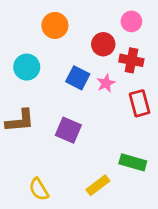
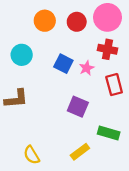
pink circle: (131, 21) -> (107, 17), size x1.6
red circle: (103, 44) -> (77, 22), moved
purple square: (68, 130) -> (78, 107), moved

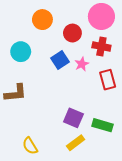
red circle: (77, 22) -> (72, 33), moved
blue square: (63, 64) -> (60, 60), turned 30
purple square: (78, 107) -> (73, 118), moved

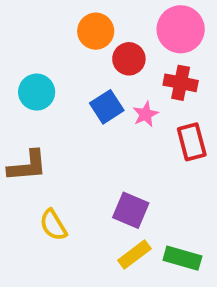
orange circle: (42, 20) -> (96, 31), moved
green rectangle: (102, 125) -> (182, 258), moved
yellow semicircle: (30, 146) -> (53, 225), moved

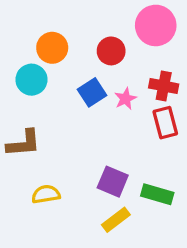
orange circle: (96, 31) -> (52, 48), moved
red cross: (181, 83) -> (164, 86), moved
yellow semicircle: (53, 225) -> (46, 194), turned 112
green rectangle: (182, 258) -> (157, 194), moved

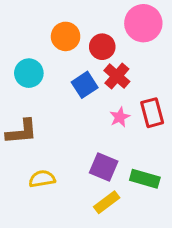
orange circle: (52, 48) -> (66, 36), moved
red cross: (164, 86) -> (117, 76), moved, turned 30
pink star: (125, 99) -> (120, 117), moved

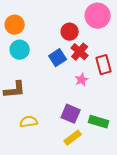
orange circle: (66, 36) -> (15, 25), moved
red rectangle: (152, 113) -> (104, 65), moved

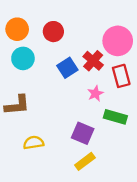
pink circle: (98, 16) -> (118, 41), moved
red circle: (70, 32) -> (53, 32), moved
green rectangle: (99, 122) -> (115, 117), moved

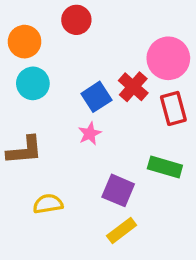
red circle: (53, 32) -> (76, 20), moved
pink star: (95, 93) -> (90, 134), moved

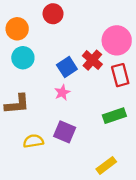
green rectangle: (165, 167) -> (114, 116), turned -35
purple square: (118, 190) -> (65, 132), moved
yellow rectangle: (122, 231) -> (106, 165), moved

